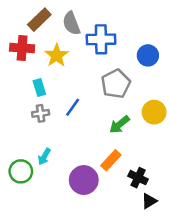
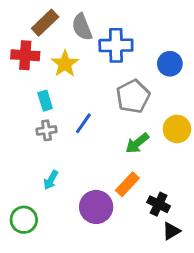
green circle: (21, 171) -> (24, 220), moved

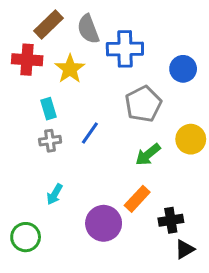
black cross: (159, 204) -> (171, 220), turned -35

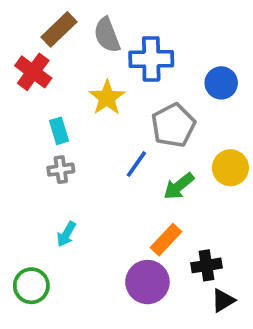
red cross: (27, 60) -> (33, 72), turned 32
yellow star: (70, 69) -> (107, 98), moved
blue line: (90, 133) -> (136, 164), moved
purple circle: (104, 223) -> (147, 282), moved

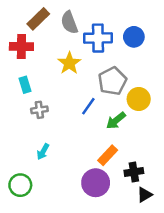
red cross: (33, 72) -> (21, 46), turned -35
blue circle: (221, 83) -> (134, 37), moved
cyan rectangle: (59, 131) -> (25, 85), moved
yellow circle: (230, 168) -> (139, 99), moved

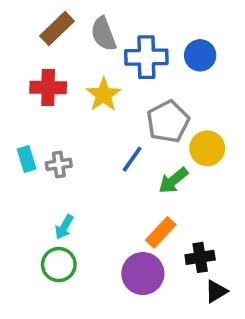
red cross: (21, 46) -> (48, 88), moved
cyan rectangle: (25, 85) -> (27, 159), moved
green circle: (20, 185) -> (59, 265), moved

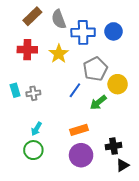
orange rectangle: (161, 232) -> (79, 130), moved, turned 30

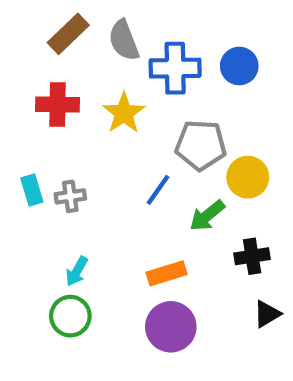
gray pentagon: (95, 69) -> (201, 145), turned 30
black cross: (113, 146) -> (252, 256), moved
black triangle: (123, 165) -> (267, 314), moved

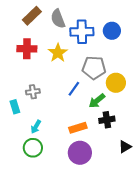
cyan rectangle: (32, 190) -> (15, 107), moved
black cross: (252, 256) -> (107, 120), moved

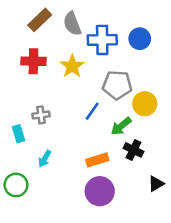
black cross: (107, 120) -> (133, 150), turned 35
green circle: (33, 148) -> (16, 185), moved

